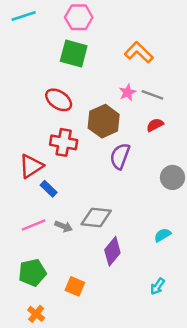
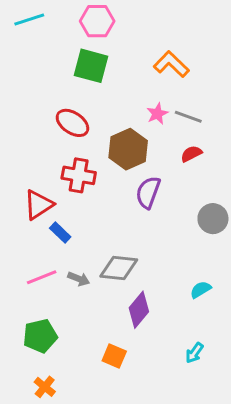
orange square: (75, 286) -> (114, 356), moved

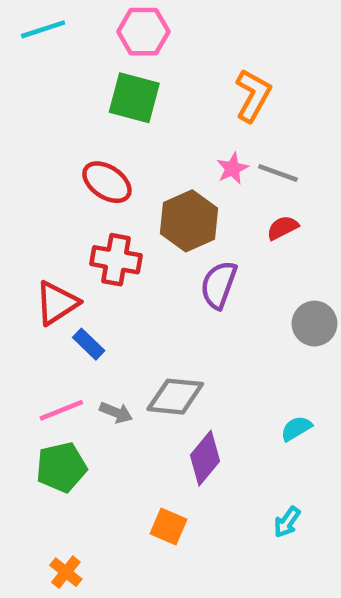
orange L-shape: (171, 64) -> (253, 95), turned 75
green pentagon: (40, 336) -> (61, 467), moved

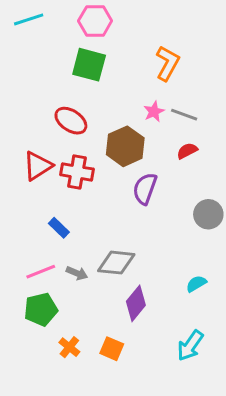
red triangle: (57, 303) -> (38, 166), moved
cyan arrow: (287, 522) -> (190, 346), size x1.5
orange cross: (66, 572) -> (69, 347), moved

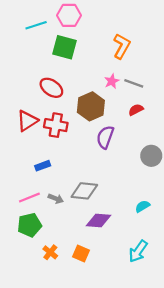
cyan line: (29, 19) -> (36, 25), moved
blue rectangle: (59, 228) -> (43, 166), turned -64
purple diamond: (136, 303) -> (99, 221), turned 55

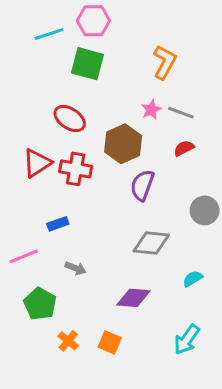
gray diamond: (84, 191) -> (151, 243), moved
pink line: (29, 197) -> (24, 256), moved
green pentagon: (29, 225) -> (40, 304), turned -30

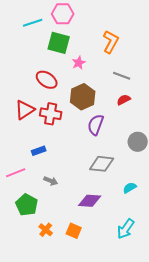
pink star: (151, 110) -> (79, 63), moved

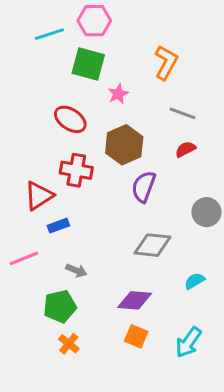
red triangle: (25, 110) -> (39, 196), moved
green pentagon: (27, 205) -> (60, 306), moved, turned 30
orange square: (74, 231) -> (136, 336), moved

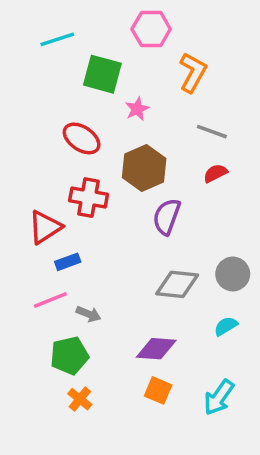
pink hexagon: (94, 21) -> (151, 29), moved
gray circle: (206, 212) -> (233, 274), moved
pink line: (24, 258) -> (50, 300), moved

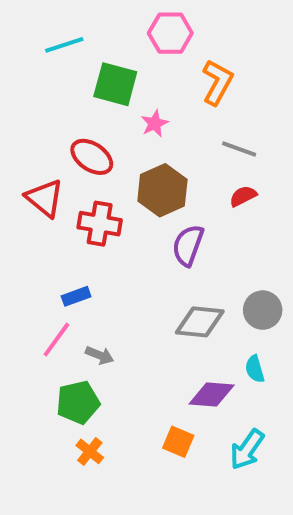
red triangle: (45, 227) -> (45, 198), moved, turned -48
pink line: (50, 300) -> (56, 340), turned -32
cyan semicircle: (226, 326) -> (255, 369), turned -75
purple diamond: (156, 349) -> (212, 395), moved

